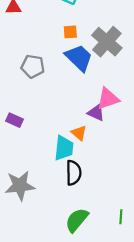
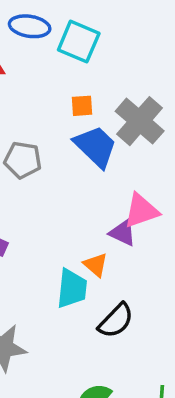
black semicircle: (74, 173) -> (116, 321), moved, turned 45

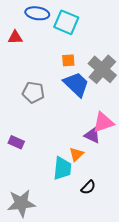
orange triangle: (96, 265) -> (76, 154), turned 35
black semicircle: (116, 321) -> (88, 187), size x0.7

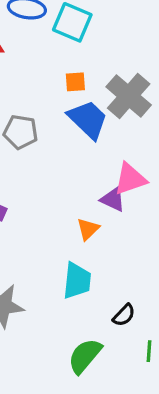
cyan trapezoid: (62, 168) -> (77, 281), moved
black semicircle: (88, 187) -> (124, 315), moved

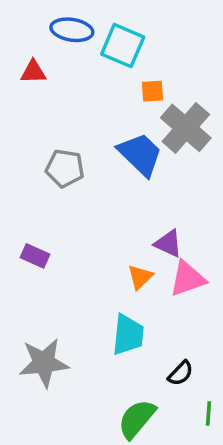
orange square: (75, 82) -> (152, 91), moved
pink triangle: (130, 179) -> (188, 279), moved

